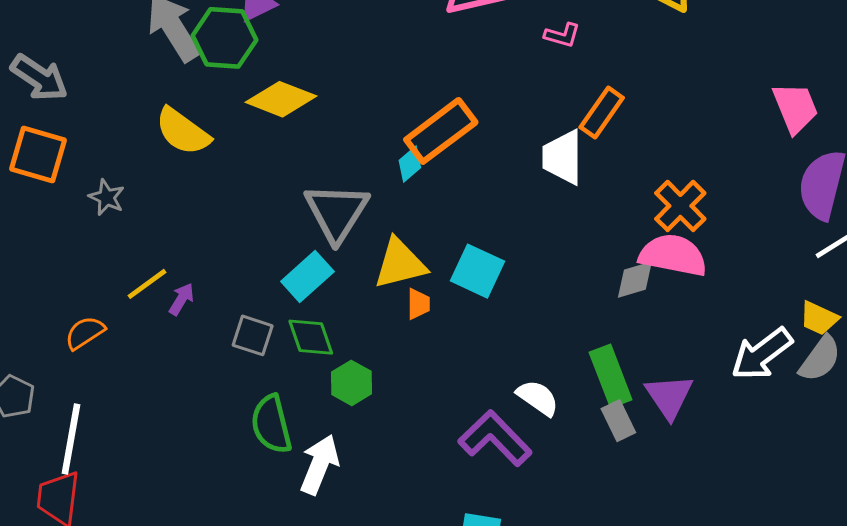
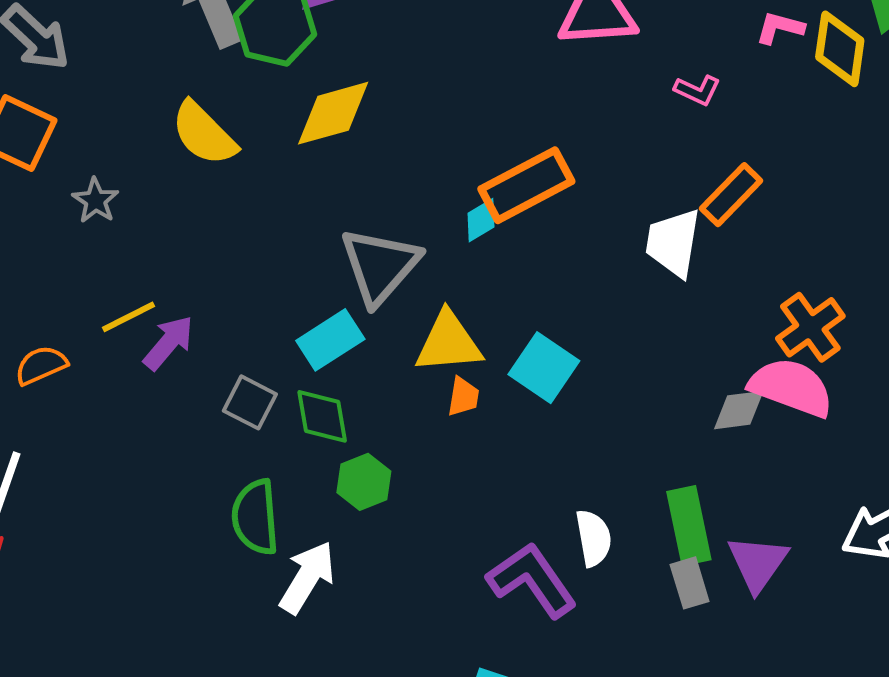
yellow diamond: (281, 99) -> (333, 113), turned -46
purple arrow: (181, 299) -> (168, 343), size x1.4
white semicircle: (538, 398) -> (593, 538), turned 36

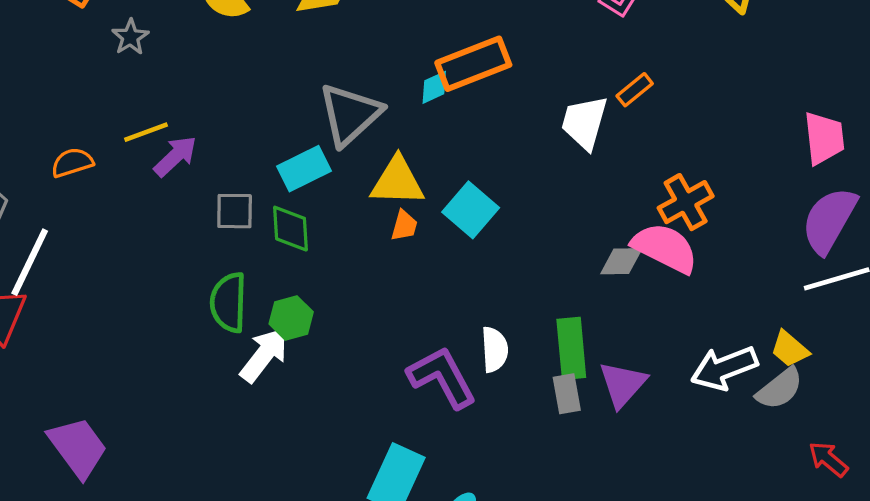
orange rectangle: (731, 195) -> (635, 90), size x0.7
gray square: (250, 402) -> (235, 211), turned -33
green hexagon: (364, 482) -> (291, 318), moved

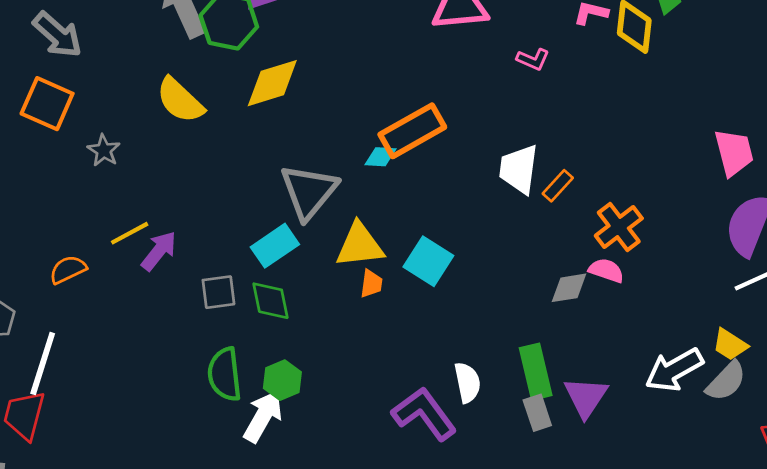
cyan diamond: (434, 87) -> (380, 157), turned 36
orange rectangle: (635, 90) -> (558, 186), moved
pink semicircle: (665, 248) -> (606, 270), size x0.6

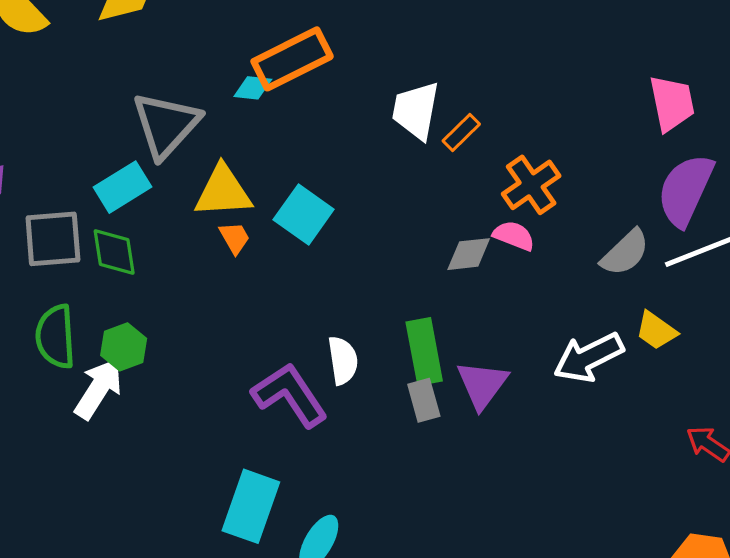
orange trapezoid: (371, 284) -> (235, 238), turned -40
gray square: (218, 292) -> (53, 239), size x1.4
gray semicircle: (726, 381) -> (625, 253), moved

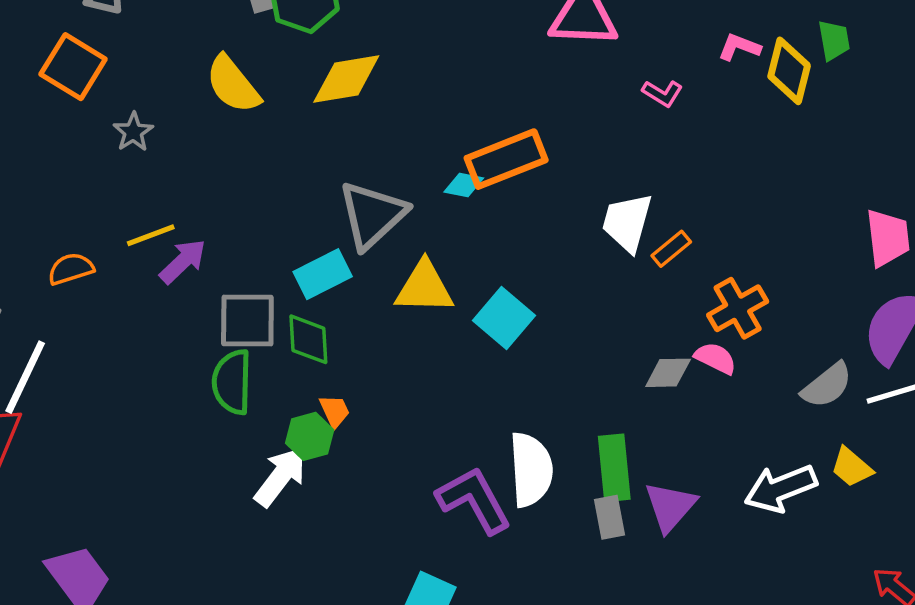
orange trapezoid: (235, 238) -> (335, 411), moved
green semicircle: (55, 337) -> (232, 382), moved
white semicircle: (343, 360) -> (531, 470), size x1.5

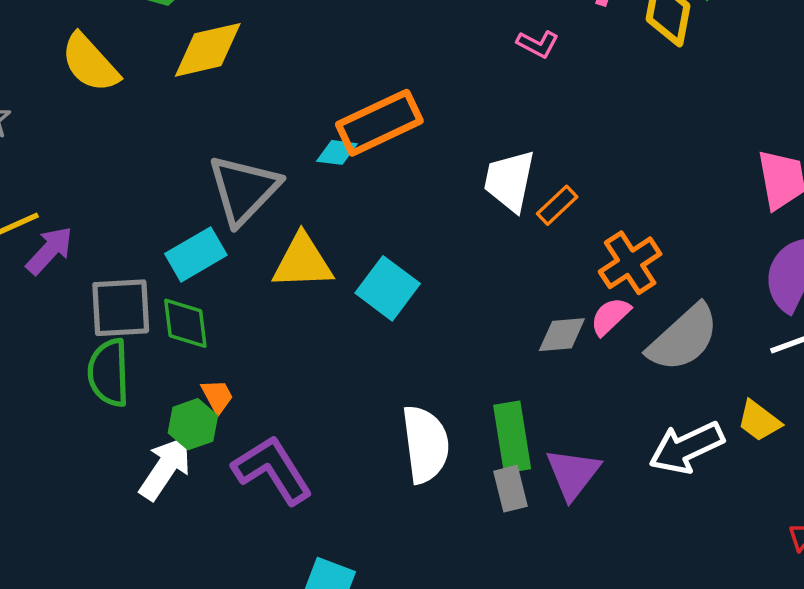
pink semicircle: (716, 358) -> (610, 316), turned -66
gray semicircle: (827, 385) -> (683, 338), moved, size x1.4
purple L-shape: (474, 500) -> (272, 470), moved

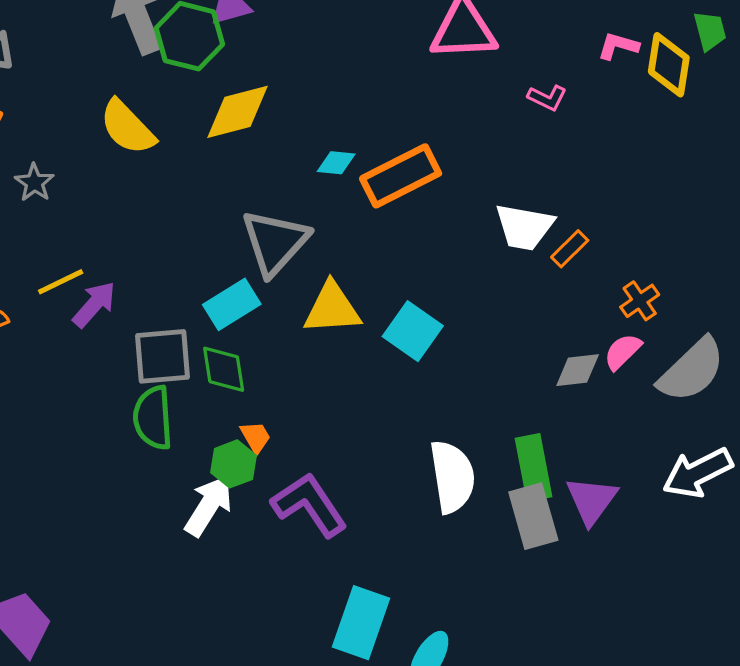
cyan diamond: (337, 152) -> (336, 163), moved
white trapezoid: (510, 181) -> (524, 227), turned -90
orange cross: (630, 263) -> (640, 301), size x0.7
gray rectangle: (510, 489) -> (533, 516), size x1.5

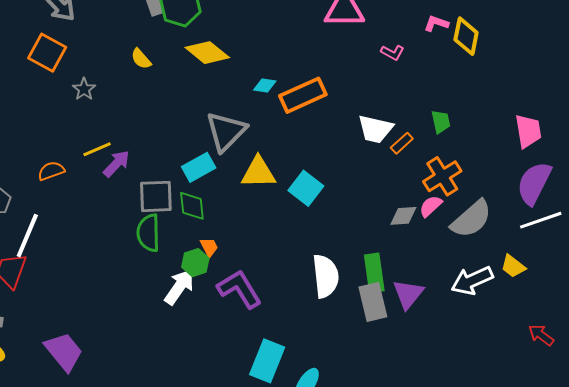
green trapezoid: (710, 31) -> (441, 122), moved
yellow diamond: (238, 112) -> (207, 53), turned 51
yellow semicircle: (127, 127) -> (141, 59), size x0.6
orange cross: (640, 301) -> (442, 176), size x1.6

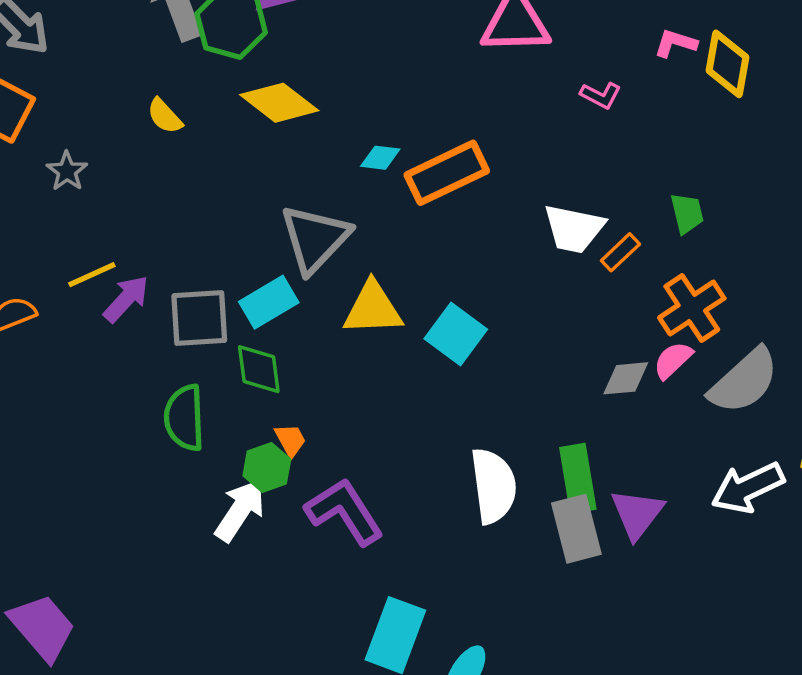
gray square: (156, 196) -> (199, 318), moved

